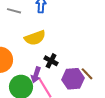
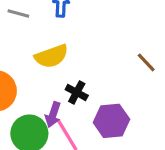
brown line: (87, 74) -> (146, 62), moved

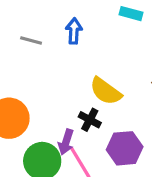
yellow semicircle: (51, 56) -> (106, 91), moved, turned 56

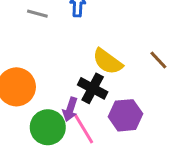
black cross: (90, 120) -> (93, 88), size x1.4

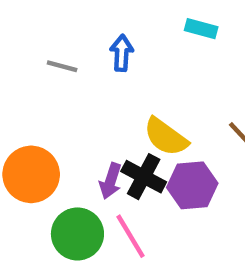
purple arrow: (70, 109) -> (111, 181), moved
purple hexagon: (125, 115) -> (192, 185), moved

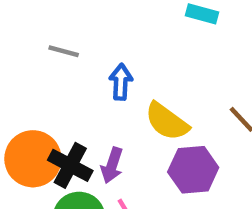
blue arrow: (122, 53) -> (121, 82), moved
black cross: (144, 177) -> (70, 165), moved

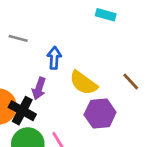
purple arrow: (112, 165) -> (39, 88), moved

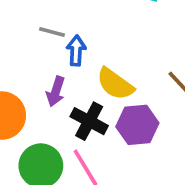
gray line: (18, 38) -> (52, 32), moved
black cross: (22, 111) -> (89, 121), moved

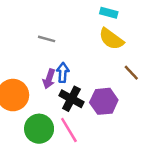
blue arrow: (76, 51) -> (63, 73), moved
yellow semicircle: (115, 84) -> (111, 39), moved

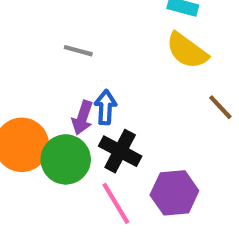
purple hexagon: (104, 101) -> (174, 193), moved
green circle: (39, 129) -> (66, 159), moved

